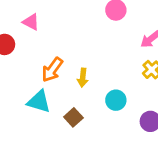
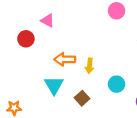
orange arrow: (52, 70) -> (65, 59), turned 54
cyan triangle: (39, 101) -> (54, 85), turned 42

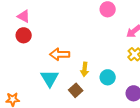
pink triangle: (48, 20) -> (24, 16), moved
yellow arrow: (90, 66) -> (85, 69), moved

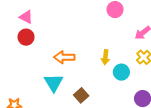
yellow arrow: (85, 69) -> (105, 57), moved
cyan circle: (108, 77) -> (121, 72), moved

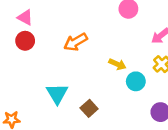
orange arrow: (64, 57) -> (76, 42), moved, turned -30
yellow arrow: (105, 57) -> (117, 64), turned -72

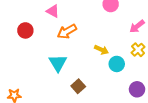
pink triangle: (25, 17) -> (53, 11), moved
cyan triangle: (57, 94) -> (58, 63), moved

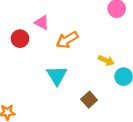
pink triangle: (53, 11) -> (42, 23), moved
brown square: (78, 86) -> (89, 100), moved

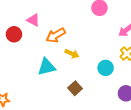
yellow arrow: (106, 60) -> (72, 54), moved
cyan triangle: (57, 75) -> (47, 67), turned 48

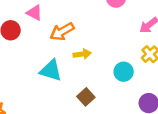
yellow arrow: (72, 54) -> (82, 54), turned -32
cyan triangle: (47, 67) -> (51, 70), turned 30

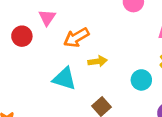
pink triangle: (34, 13) -> (47, 18), turned 36

